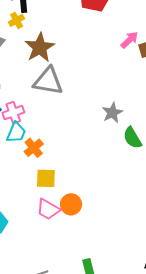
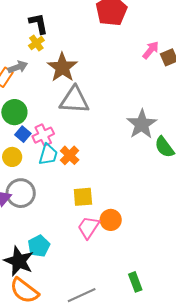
gray star: (112, 113) -> (142, 124), size x1.4
orange cross: (34, 148) -> (70, 155), moved
pink trapezoid: (48, 209) -> (89, 227), turned 100

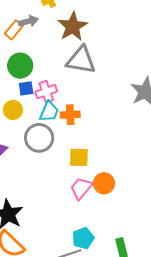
blue square: (23, 134) -> (26, 88), turned 35
orange cross: (70, 155) -> (70, 115), turned 36
gray circle: (21, 193) -> (39, 138), moved
cyan pentagon: (39, 246) -> (83, 238), moved

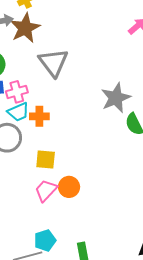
brown star: (73, 26) -> (25, 28), moved
gray triangle: (81, 60) -> (53, 63), turned 40
cyan trapezoid: (49, 111) -> (18, 112), turned 40

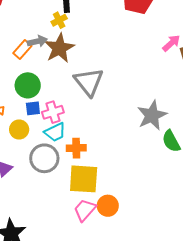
orange cross: (39, 116) -> (76, 148), moved
yellow square: (46, 159) -> (84, 179), size x1.5

